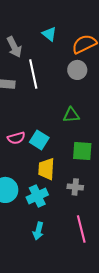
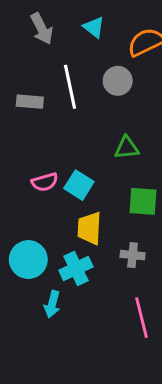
gray arrow: (14, 47) -> (42, 29), moved
gray circle: (77, 70) -> (118, 81), moved
cyan arrow: (38, 231) -> (52, 304), moved

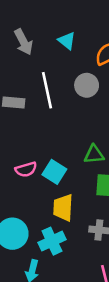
green triangle: (127, 148) -> (94, 155), moved

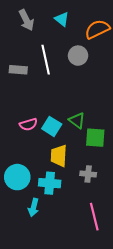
green triangle: (94, 155) -> (77, 120), moved, turned 42
cyan cross: (52, 241) -> (50, 183), turned 30

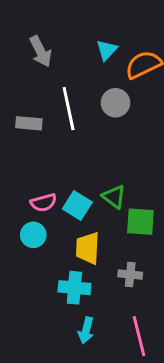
cyan triangle: (62, 19) -> (107, 50), moved, turned 35
cyan circle: (17, 177) -> (33, 235), moved, size x0.7
cyan arrow: (33, 207) -> (86, 330), moved

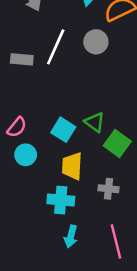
white line: (69, 109) -> (56, 47), turned 36
pink semicircle: (44, 203) -> (17, 127), moved, turned -35
green square: (140, 222) -> (117, 144), turned 32

